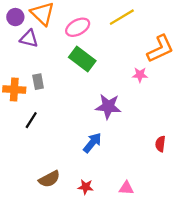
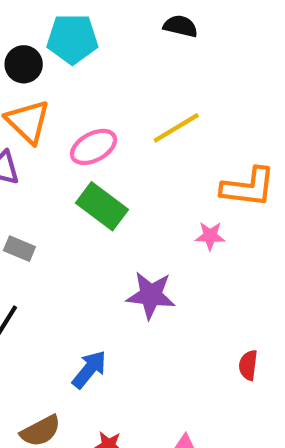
orange L-shape: (160, 49) -> (248, 187), turned 32
gray rectangle: (38, 82) -> (19, 249), turned -56
blue arrow: (92, 143) -> (89, 369), moved

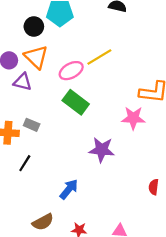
yellow line: (176, 128) -> (99, 57), moved
pink star: (210, 236) -> (133, 118), size x1.5

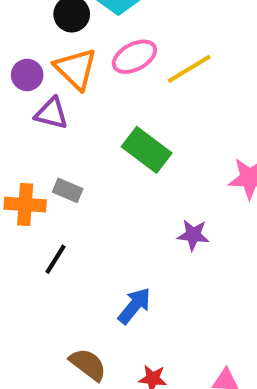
pink ellipse: (71, 71) -> (134, 57), moved
purple star: (102, 150) -> (193, 235), size x0.7
brown semicircle: (43, 222) -> (88, 364), turned -115

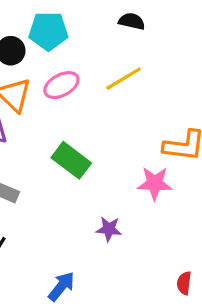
yellow line: (189, 69) -> (124, 79), moved

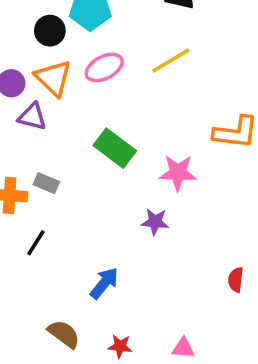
pink star: (155, 183) -> (178, 173), moved

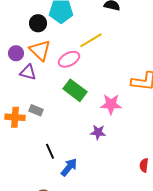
yellow line: (171, 60) -> (91, 40), moved
pink ellipse: (104, 67) -> (69, 59), moved
black line: (36, 243) -> (50, 151), moved, turned -56

